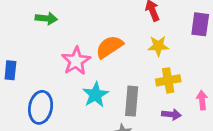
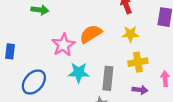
cyan star: (96, 95) -> (79, 73), turned 30
blue ellipse: (41, 107) -> (34, 82), turned 30

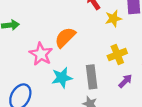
yellow star: (130, 34) -> (113, 19), moved
purple arrow: (140, 90) -> (125, 81), turned -40

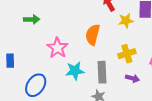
orange semicircle: (65, 37) -> (93, 35), moved, turned -35
purple arrow: (125, 81) -> (132, 78), turned 56

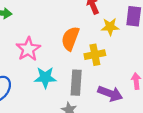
yellow cross: (127, 54) -> (95, 55), moved
purple arrow: (132, 78) -> (110, 94), size x1.5

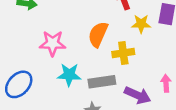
pink star: (28, 49) -> (53, 43), turned 30
gray rectangle: (76, 83) -> (102, 82), turned 75

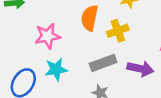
cyan star: (69, 75) -> (56, 69), moved

